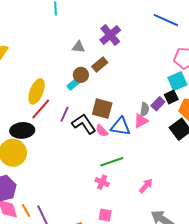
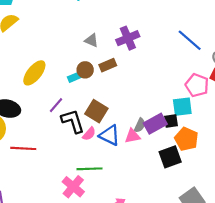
purple rectangle: (158, 104) -> (155, 124), size x1.5
red line: (41, 109) -> (23, 148), moved, turned 35
pink semicircle: (102, 131) -> (89, 134), turned -112
pink cross: (102, 182) -> (73, 187), size x1.5

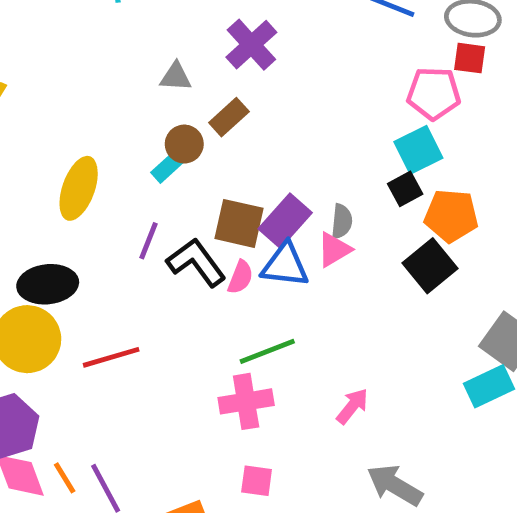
purple rectangle: (155, 124) -> (285, 221), moved
pink cross: (73, 187) -> (246, 401), turned -30

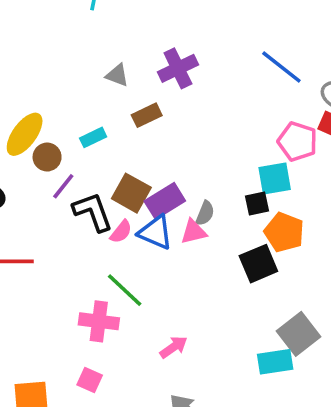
brown circle: (184, 144) -> (47, 157), moved
green line: (267, 351) -> (125, 290), turned 48

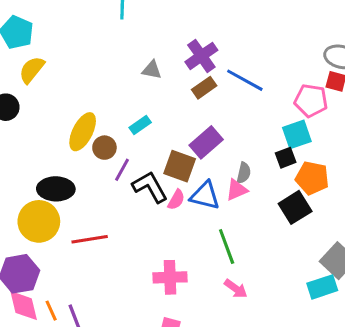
blue line: (281, 67) -> (245, 80), moved
brown rectangle: (147, 115) -> (204, 88), moved
purple rectangle: (165, 201) -> (206, 142), moved
green line: (125, 290) -> (227, 246), moved, turned 36
pink arrow: (174, 347) -> (236, 289), turned 80

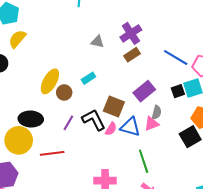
blue line: (245, 80) -> (176, 58), moved
purple rectangle: (206, 142) -> (144, 91), moved
black square: (286, 158) -> (178, 91), moved
purple line: (122, 170) -> (68, 123), moved

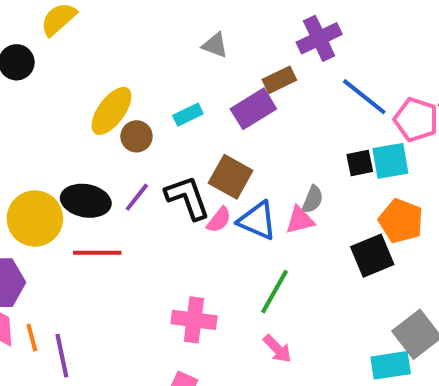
purple cross: (131, 33) -> (319, 38), moved
purple rectangle: (144, 91) -> (253, 109), moved
black ellipse: (31, 119) -> (86, 201), moved
green line: (144, 161) -> (275, 292), turned 40

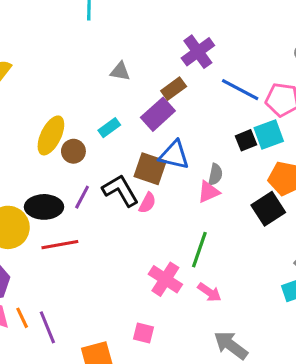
blue triangle: (257, 221) -> (174, 155), moved
pink cross: (194, 320) -> (165, 279), moved, turned 36

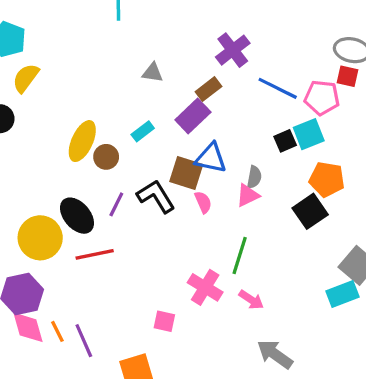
pink semicircle: (147, 203) -> (203, 202), moved, turned -50
black ellipse: (44, 207) -> (77, 216), turned 51
pink square: (144, 333) -> (164, 321), moved

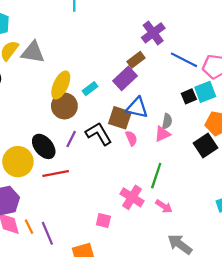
gray triangle: (152, 73) -> (33, 52), moved, size x1.6
yellow ellipse: (82, 141) -> (61, 85), moved
brown circle: (106, 157) -> (64, 106), size x1.5

